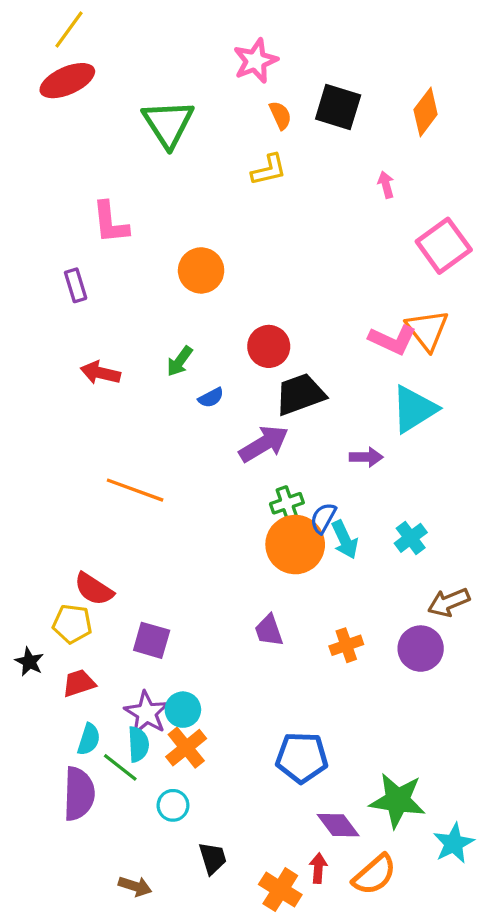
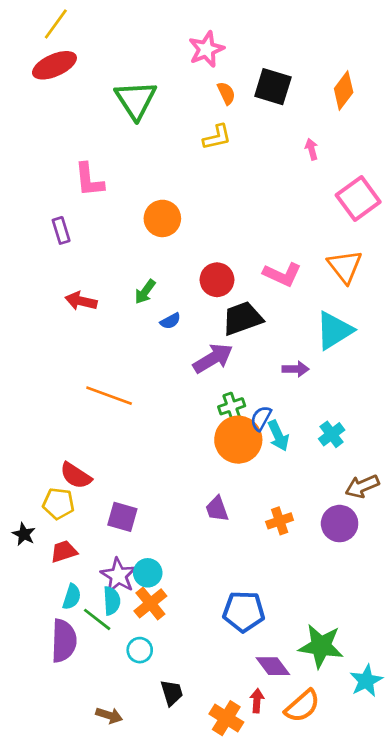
pink L-shape: (393, 340) -> (282, 274), moved

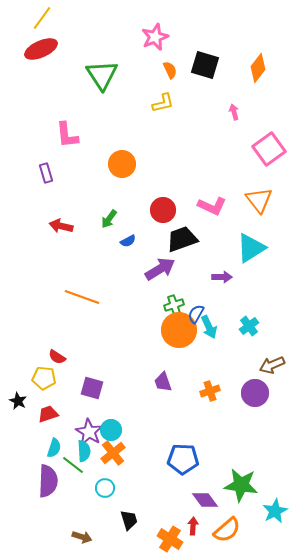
red semicircle: (76, 476) -> (57, 357), size x0.7

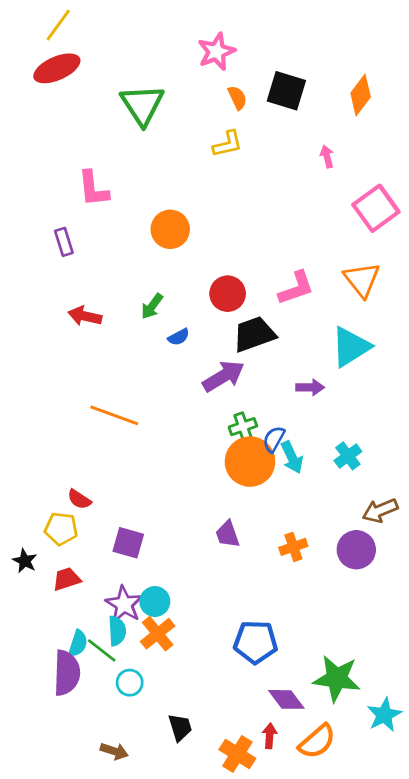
pink L-shape: (212, 206) -> (296, 288), turned -44
cyan semicircle: (54, 448) -> (78, 643), moved
cyan circle: (105, 488) -> (130, 683), moved

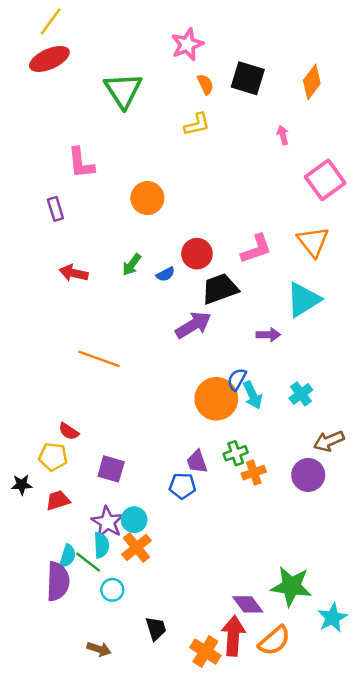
blue semicircle: (179, 337) -> (166, 274), moved
green cross: (243, 427) -> (236, 453), moved
black star: (25, 561) -> (22, 485), turned -30
blue pentagon: (256, 642) -> (182, 486), moved, size x0.7
red arrow: (270, 736) -> (233, 636), size x1.8

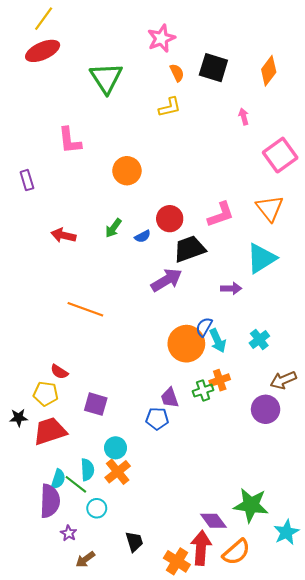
purple rectangle: (55, 209) -> (27, 180), moved
orange cross: (254, 473) -> (220, 380), moved
red trapezoid: (58, 500) -> (50, 431), size x1.6
purple star: (107, 522) -> (69, 533), moved, size x0.6
brown arrow: (99, 649) -> (85, 559), turned 126

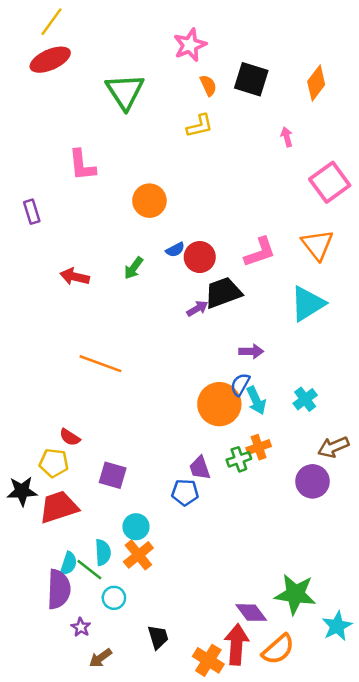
blue semicircle: (143, 236) -> (175, 250), moved
purple arrow: (167, 280) -> (197, 309), moved, size x0.6
purple arrow: (231, 288) -> (251, 351), moved
black star: (19, 418) -> (22, 491), size x1.4

